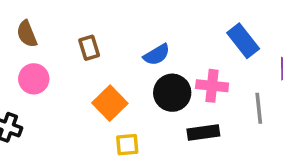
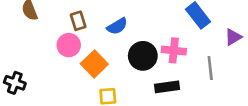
blue semicircle: (157, 55) -> (117, 26), moved
pink circle: (34, 79) -> (69, 45), moved

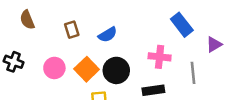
pink circle: (69, 45) -> (54, 68), moved
black circle: (143, 56) -> (116, 70), moved
black cross: (15, 83) -> (14, 62), moved

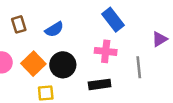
blue rectangle: (182, 25) -> (113, 20), moved

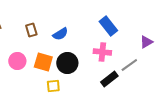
orange square: (33, 64) -> (43, 62), turned -30
gray line: (139, 67) -> (129, 65), turned 60
black rectangle: (100, 84) -> (109, 79), moved, turned -30

